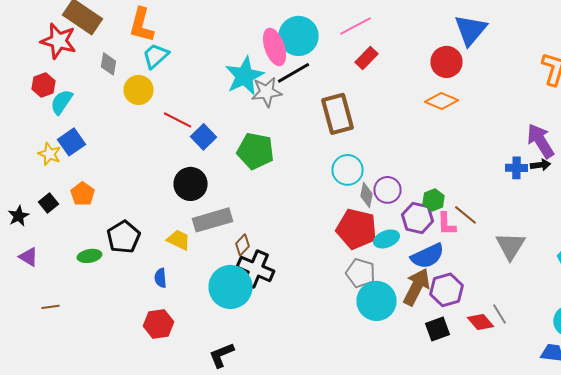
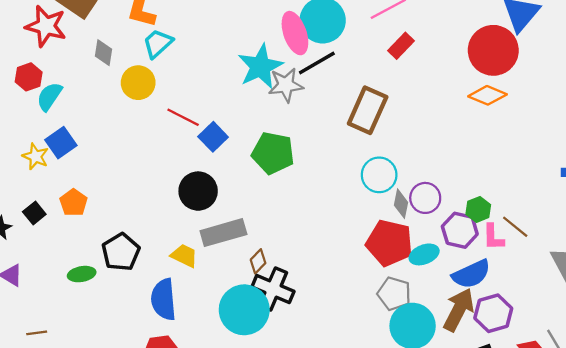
red circle: (446, 62) -> (493, 50), size x1.4
brown rectangle: (338, 114) -> (368, 110), turned 39
blue semicircle: (160, 278) -> (163, 299), size x1.8

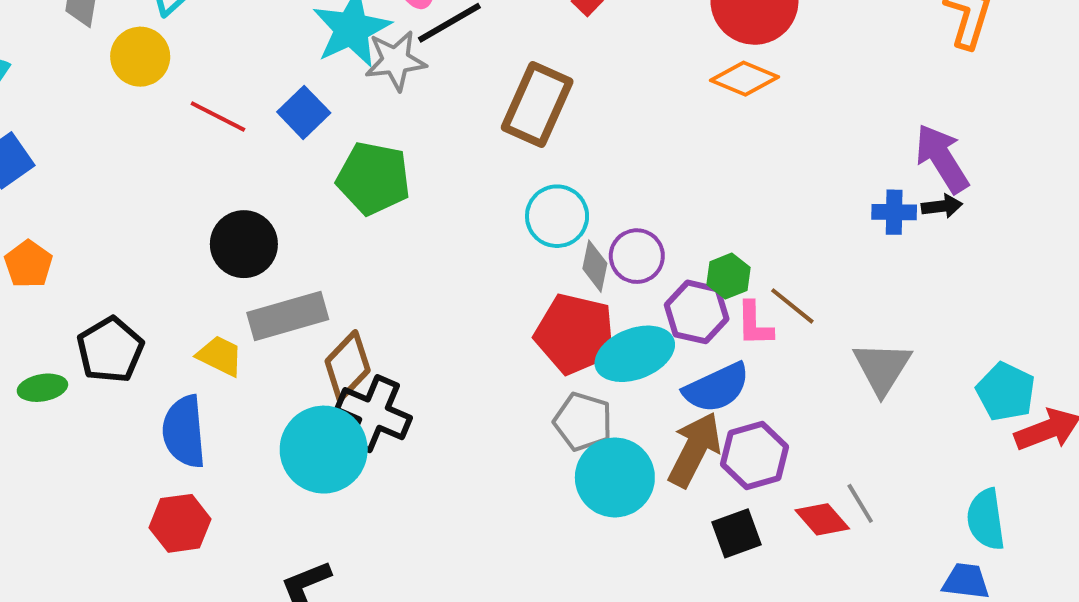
blue square: (213, 137) -> (304, 112), moved
cyan ellipse: (424, 254) -> (635, 354), size x1.5
brown diamond: (258, 261) -> (348, 366), size x1.6

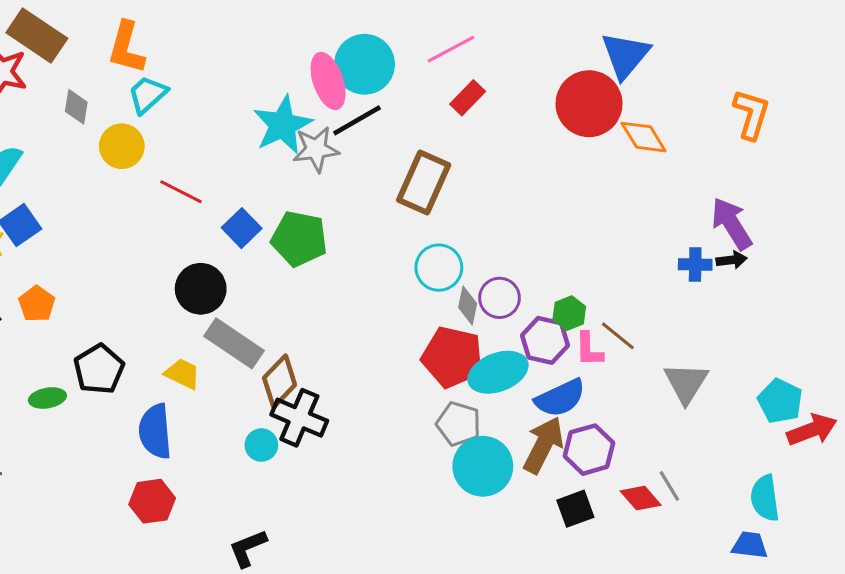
orange diamond: (744, 79) -> (644, 137), moved, turned 36
blue square: (304, 112) -> (242, 228), moved
gray rectangle: (288, 316) -> (234, 343), turned 50
cyan circle: (324, 450) -> (261, 445), size x0.5

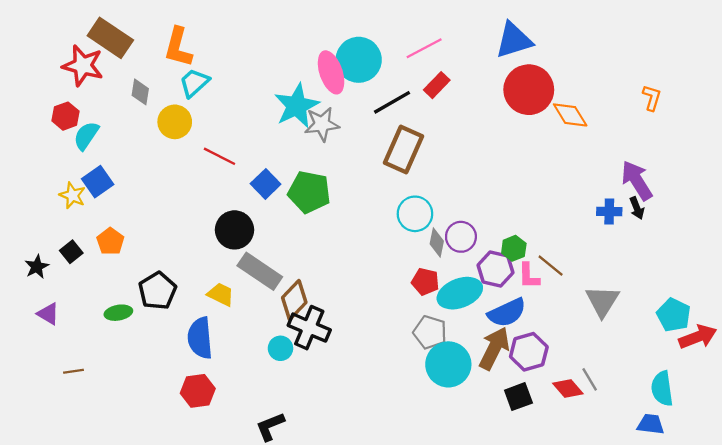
blue triangle: (625, 55) -> (514, 40), moved, turned 33
orange L-shape: (751, 114) -> (652, 98), size x0.7
black line: (357, 120) -> (392, 102), moved
black arrow: (732, 260) -> (637, 208), turned 75
red pentagon: (452, 357) -> (425, 282), size x0.6

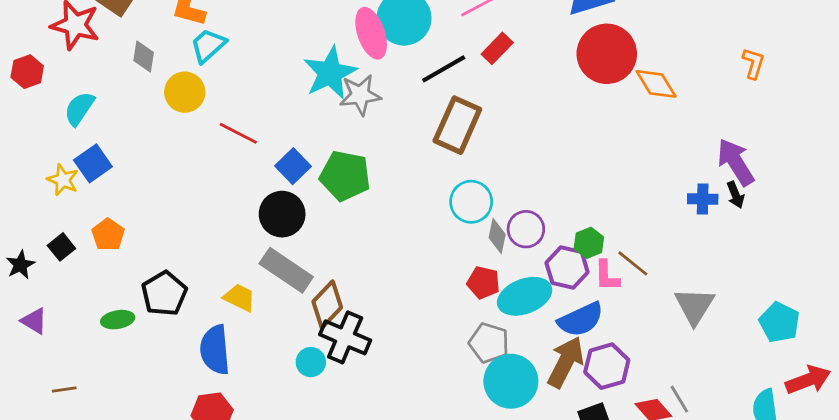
red hexagon: (66, 116) -> (27, 72), moved
black circle: (234, 230) -> (282, 214), moved
red arrow: (698, 337) -> (808, 380), moved

